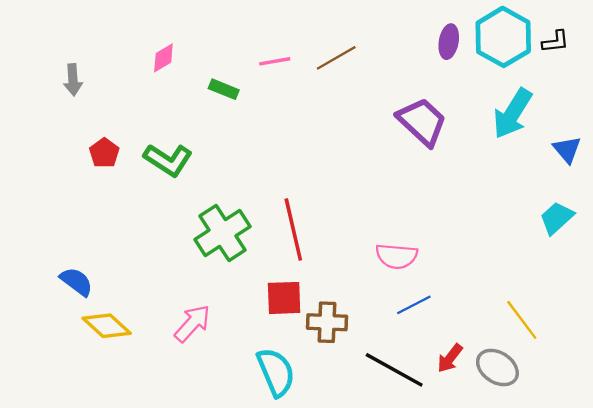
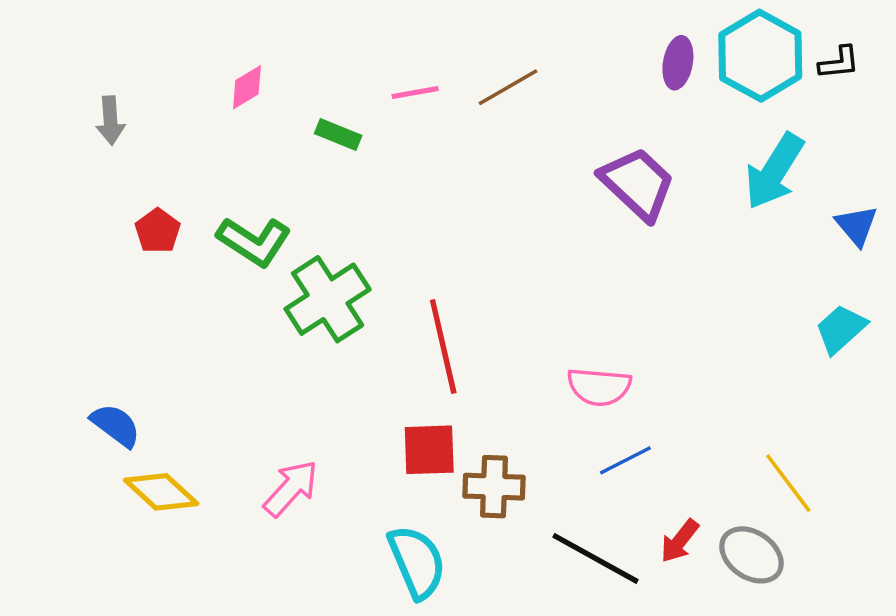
green cross: (223, 233) -> (328, 299), moved

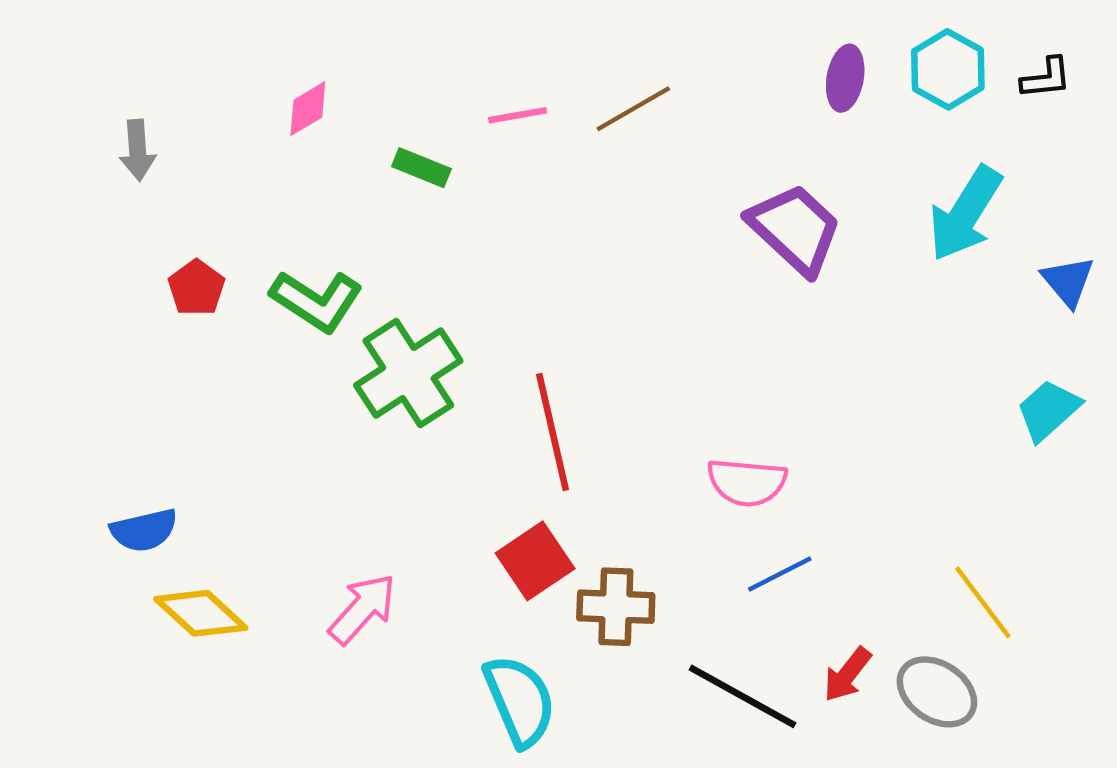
cyan hexagon: (760, 56) -> (948, 69), size x0.7
blue semicircle: (116, 425) -> (144, 530), turned 130
red square: (429, 450) -> (535, 561), turned -32

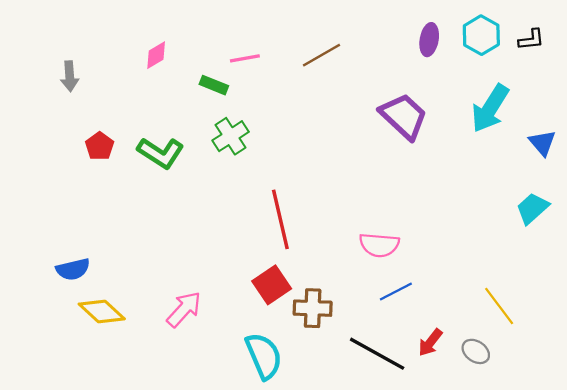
pink line: (518, 115) -> (245, 58), moved
green cross: (408, 373) -> (231, 136), moved, size x0.7
gray ellipse: (937, 692) -> (476, 351), size x0.7

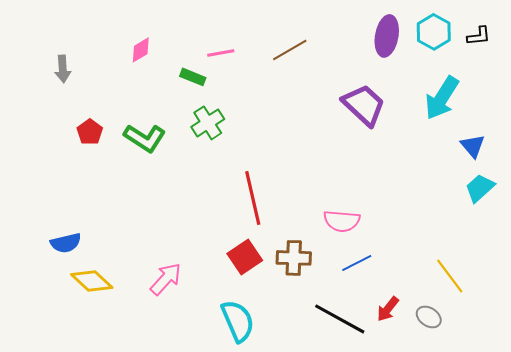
purple ellipse: (429, 40) -> (387, 36), size x1.4
blue triangle: (542, 143) -> (473, 146), moved
brown cross: (313, 308) -> (294, 258), moved

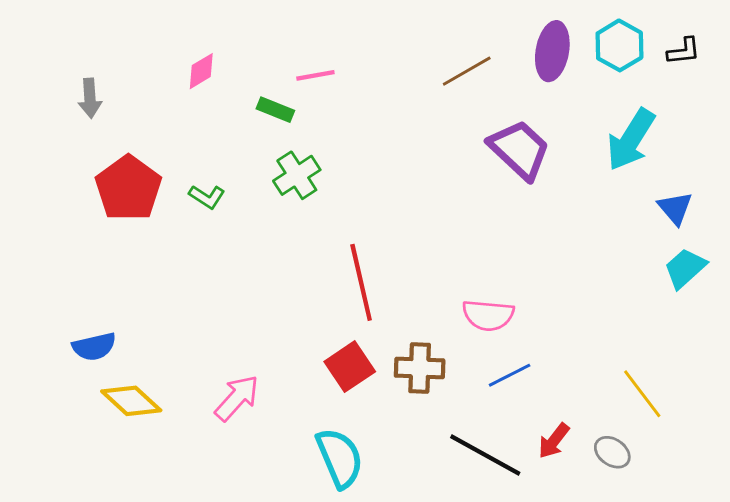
brown line: (290, 50) -> (467, 71), moved
red pentagon: (90, 132) -> (128, 188), size x1.8
green L-shape: (145, 138) -> (207, 197), size x0.6

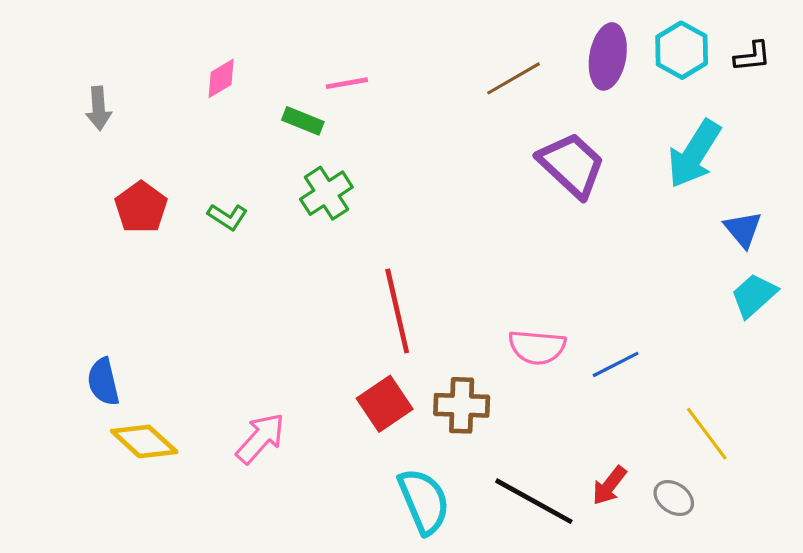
red pentagon: (128, 188) -> (141, 207), size x0.7
blue semicircle: (94, 347) -> (103, 382), turned 90
blue line: (510, 375) -> (616, 364), moved
cyan semicircle: (340, 458) -> (424, 501), moved

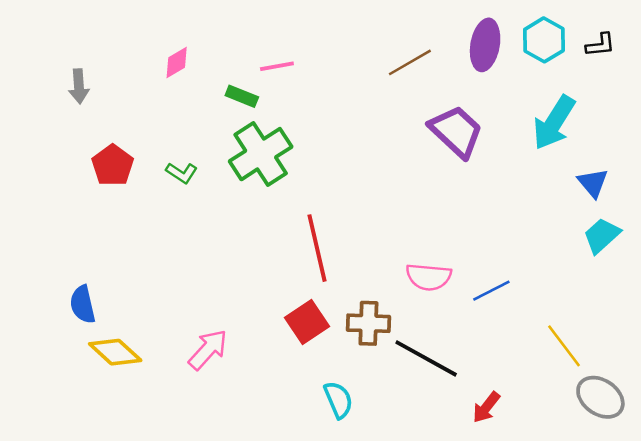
green cross: (326, 193) -> (261, 154), size x1.5
red arrow: (609, 485) -> (486, 407), moved
gray ellipse: (674, 498) -> (600, 397), moved, size x1.5
cyan semicircle: (424, 501) -> (338, 400), size x0.7
black line: (534, 501) -> (426, 358), moved

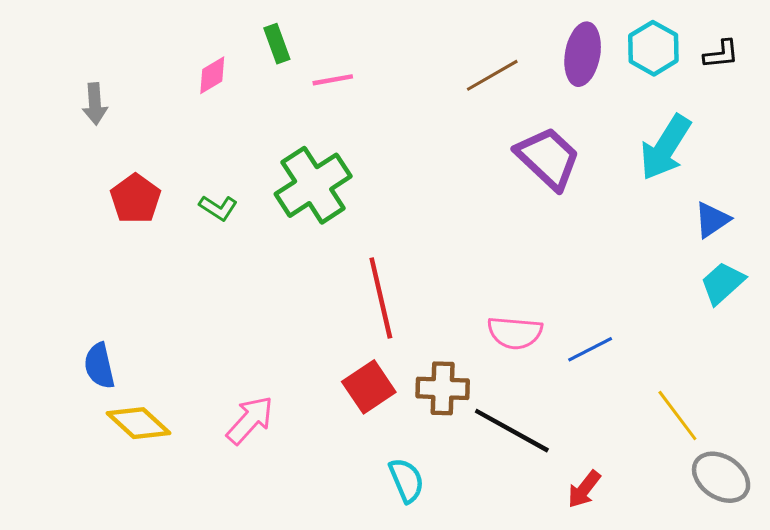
green rectangle: (242, 96) -> (277, 44), moved, turned 48
blue triangle: (593, 183) -> (712, 220), turned 36

